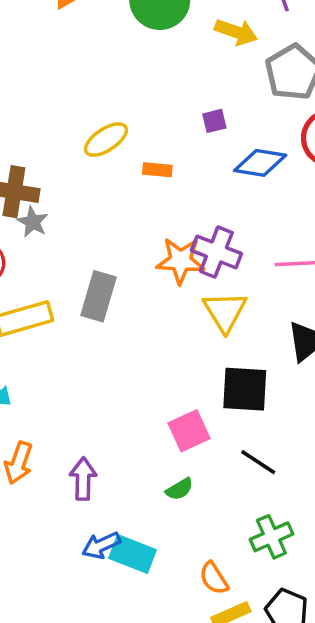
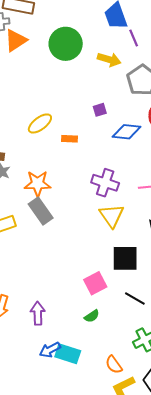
orange star: (181, 261) -> (38, 184), moved
gray rectangle: (99, 296) -> (41, 211), turned -48

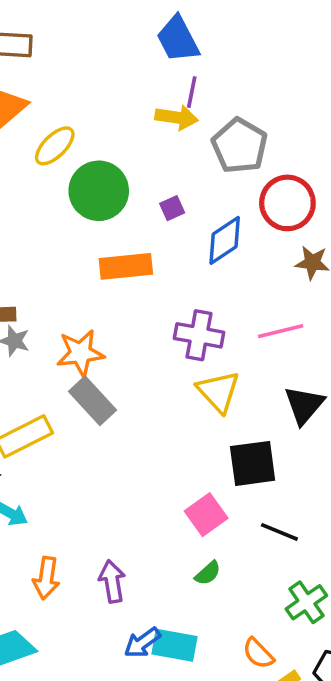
purple line: (134, 38) -> (192, 92), moved, turned 42
green circle: (66, 44) -> (99, 191), moved
yellow ellipse: (40, 123) -> (55, 146), moved
blue diamond: (127, 132) -> (225, 240), turned -32
orange rectangle: (70, 139) -> (126, 266), size x1.8

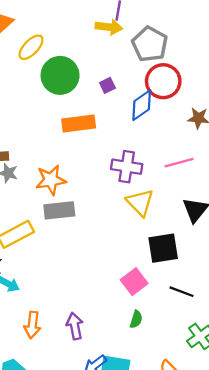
red circle: (287, 203) -> (163, 81), moved
gray rectangle: (93, 401) -> (59, 210), turned -52
green semicircle: (208, 573) -> (136, 319), turned -30

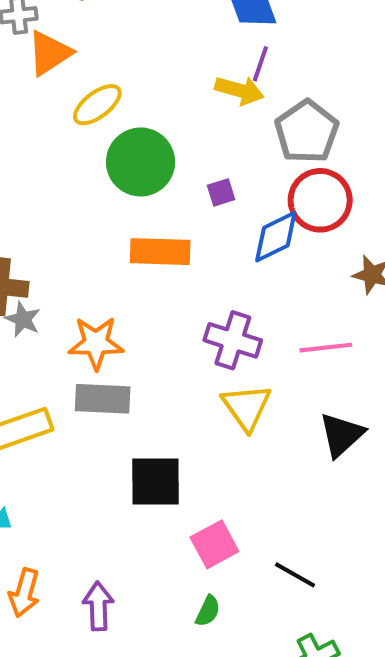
black square: (163, 248) -> (156, 481), moved

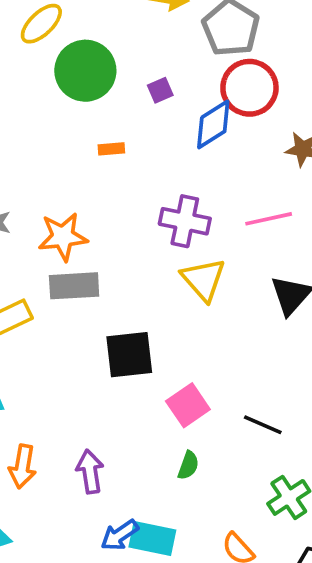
orange rectangle: (160, 252) -> (111, 149), size x0.5

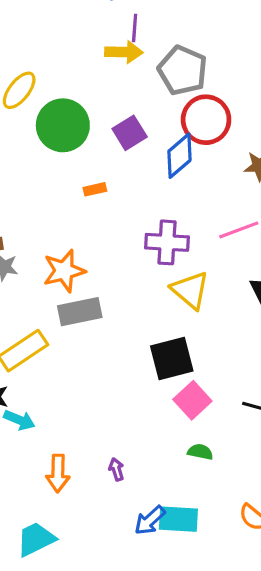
purple square: (160, 90) -> (130, 133), size x1.5
black square: (129, 355) -> (172, 359), moved
green semicircle: (188, 465) -> (200, 452), turned -90
purple arrow: (90, 472) -> (116, 469), size x0.6

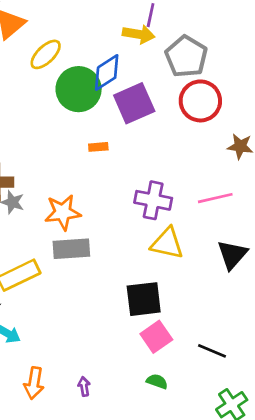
purple square: (130, 133) -> (134, 103), size x1.4
blue diamond: (179, 156) -> (107, 73), moved
yellow triangle: (190, 290) -> (167, 243), turned -36

